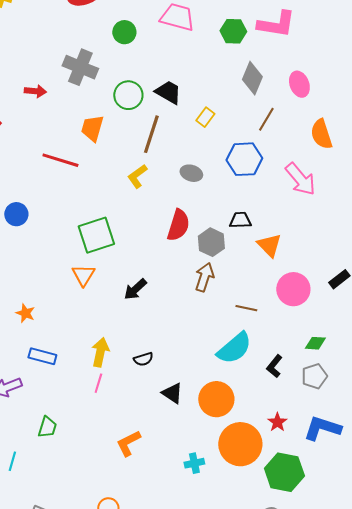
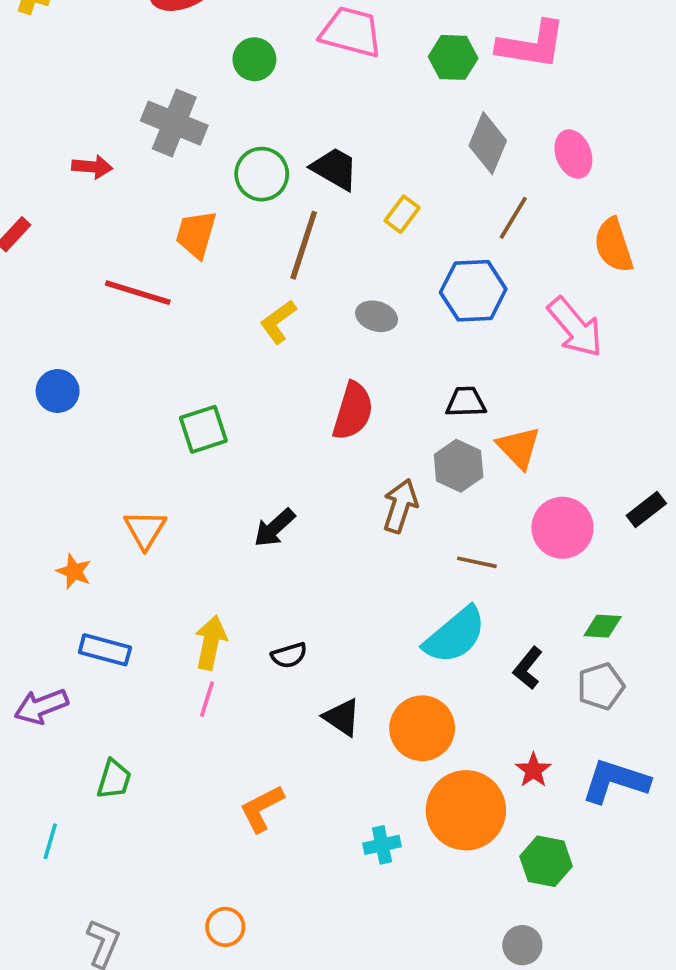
green square: (96, 235) -> (203, 429), size x0.7
gray hexagon: (211, 242) -> (459, 466), moved
orange triangle: (83, 275) -> (145, 530), moved
green hexagon: (284, 472) -> (546, 861), size x0.7

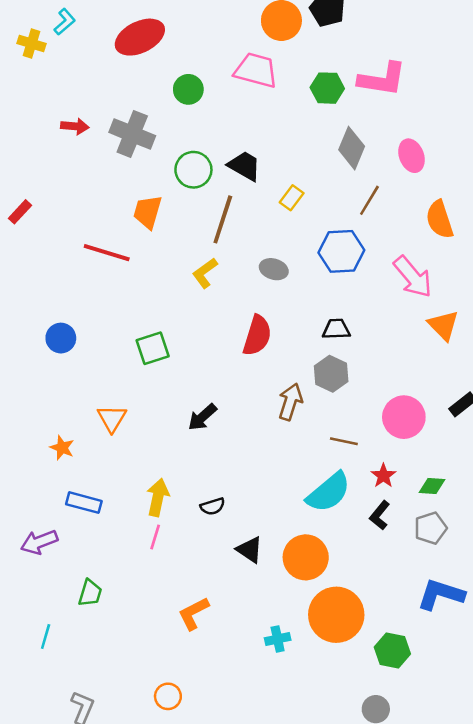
red arrow: (92, 167) -> (75, 126), moved
blue circle: (58, 391) -> (61, 338), moved
orange triangle: (519, 448) -> (443, 325), moved
red star: (533, 770) -> (383, 476), moved

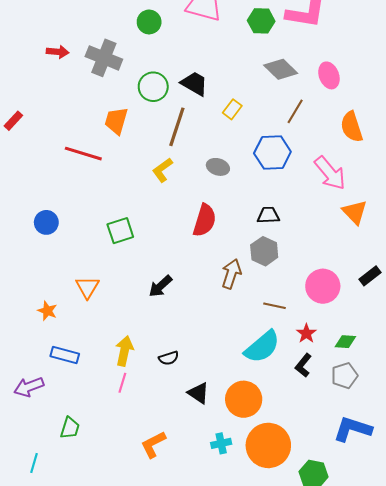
gray diamond: (352, 148) -> (281, 69), turned -68
cyan cross: (278, 639) -> (221, 443), moved

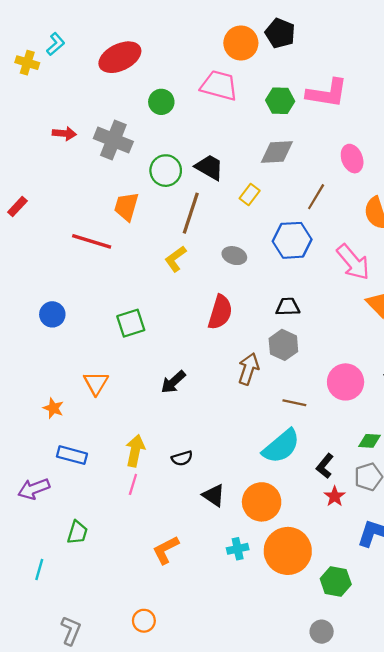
gray diamond: (281, 69) -> (277, 152), moved, turned -48
red star: (306, 333) -> (335, 496), moved

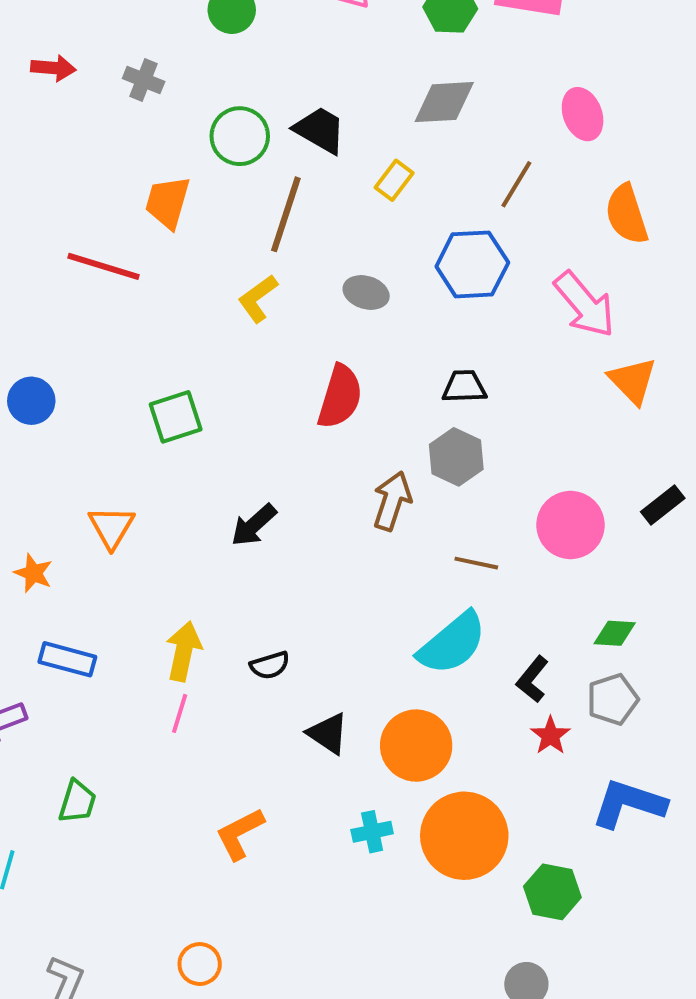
gray cross: (113, 140) -> (144, 80), size x0.6

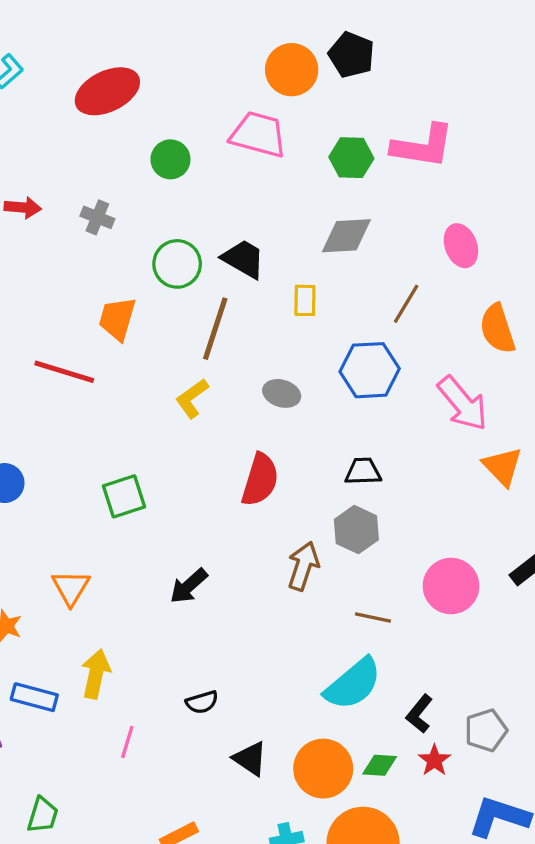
yellow rectangle: (394, 180) -> (305, 300), turned -36
green diamond: (615, 633) -> (380, 765), moved
yellow arrow: (184, 651) -> (96, 674), moved

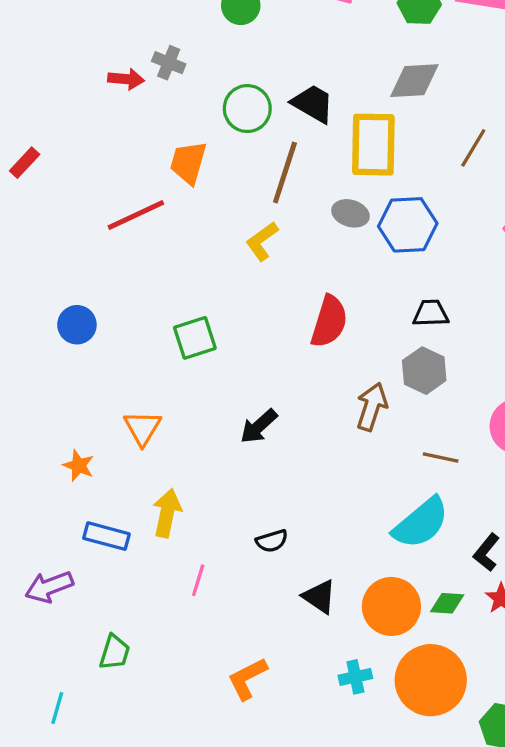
red arrow: (23, 207) -> (126, 79), moved
yellow rectangle: (305, 300) -> (373, 145), size x2.0
blue hexagon: (370, 370) -> (408, 225), moved
red line: (64, 372) -> (136, 215), turned -42
gray ellipse: (282, 393) -> (350, 213), moved

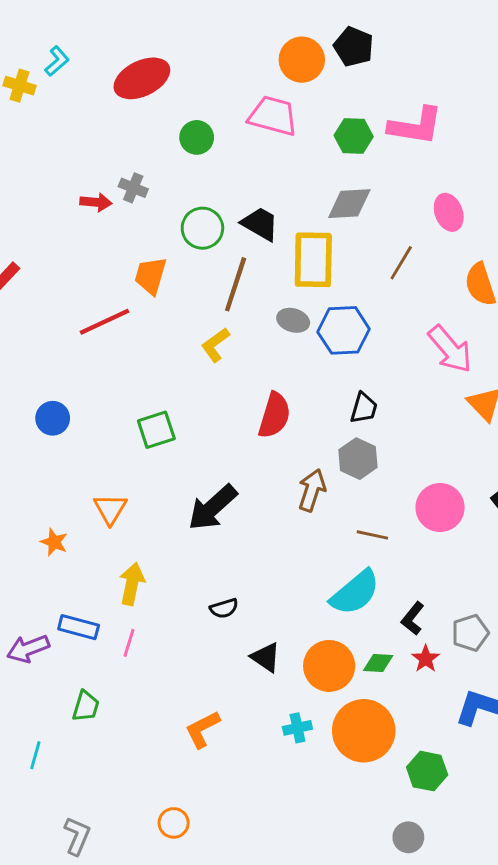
black trapezoid: (431, 313) -> (364, 408), turned 108
black arrow: (259, 426) -> (212, 508), size x1.5
blue rectangle: (106, 536) -> (79, 627), moved
pink line: (198, 580) -> (129, 643), moved

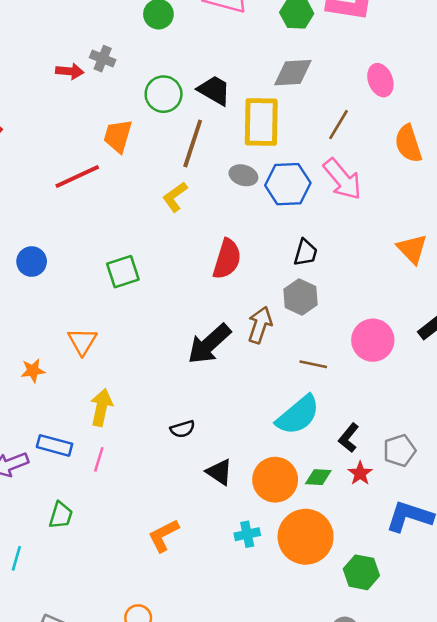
pink arrow: (450, 349) -> (342, 179), moved
black arrow: (212, 508) -> (209, 344), moved
orange star: (54, 542) -> (33, 371), turned -30

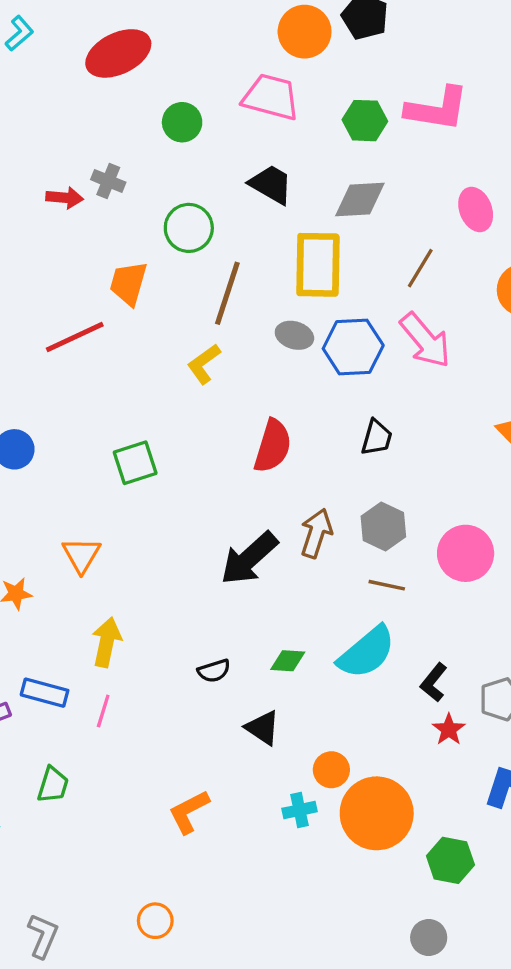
black trapezoid: (214, 90) -> (271, 184), moved
gray hexagon: (301, 297) -> (383, 527), moved
green diamond: (318, 477) -> (288, 661), moved
orange circle: (275, 480) -> (331, 770), moved, size x0.6

